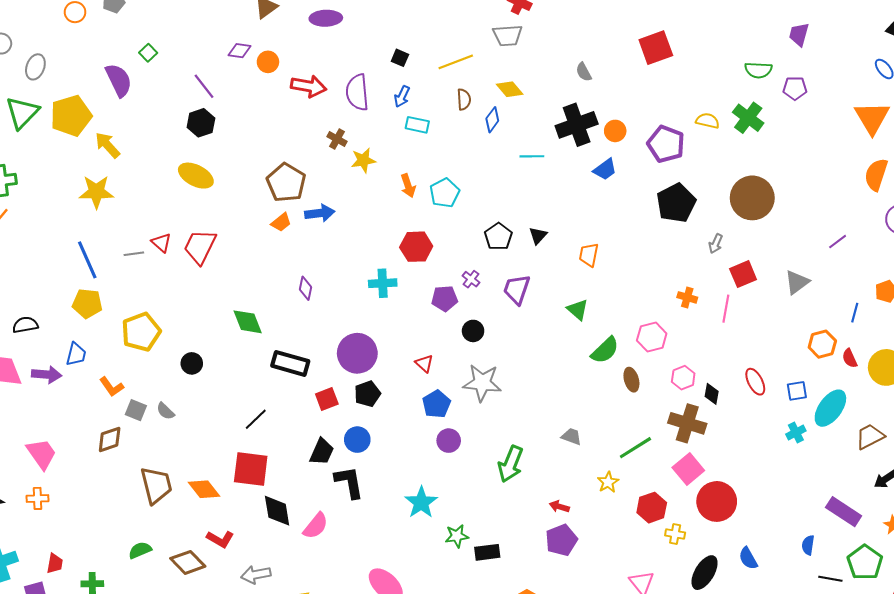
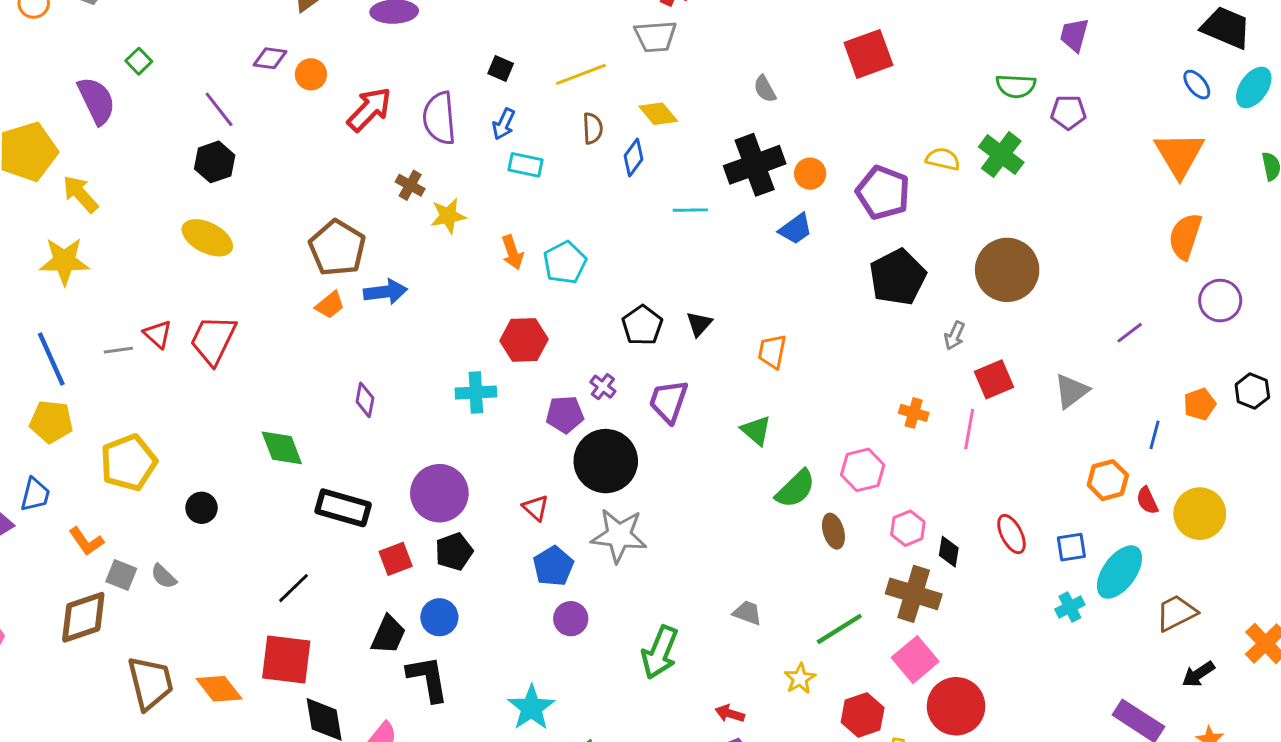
red arrow: (309, 86) -> (369, 109), turned -56
black circle: (473, 331) -> (606, 461), size x2.0
brown diamond: (110, 440) -> (83, 617), size x1.4

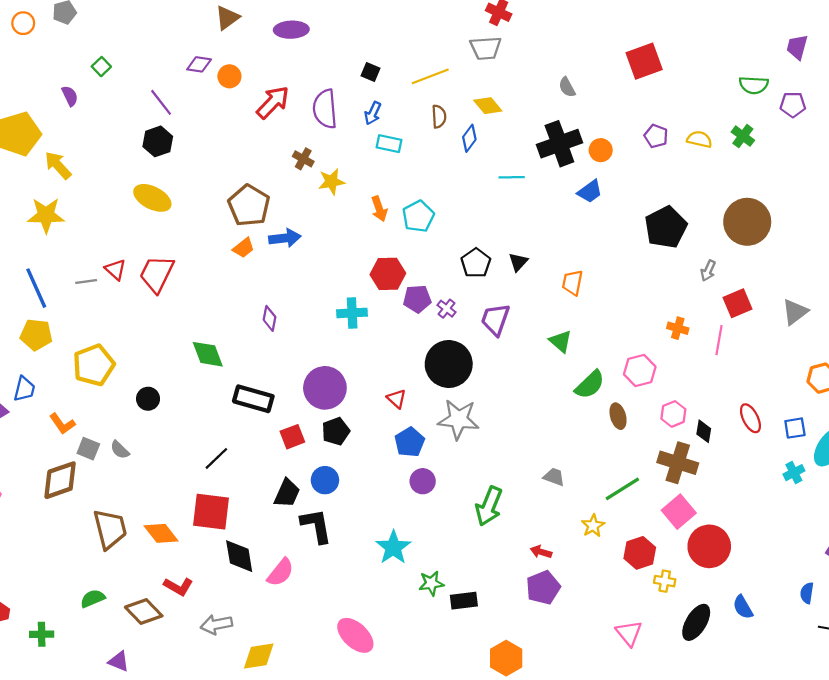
purple semicircle: (96, 101) -> (70, 96), size x0.6
green cross: (1001, 155) -> (743, 136), size x0.7
purple pentagon: (883, 193) -> (656, 136), moved, size x0.6
purple pentagon: (565, 414) -> (417, 299), moved

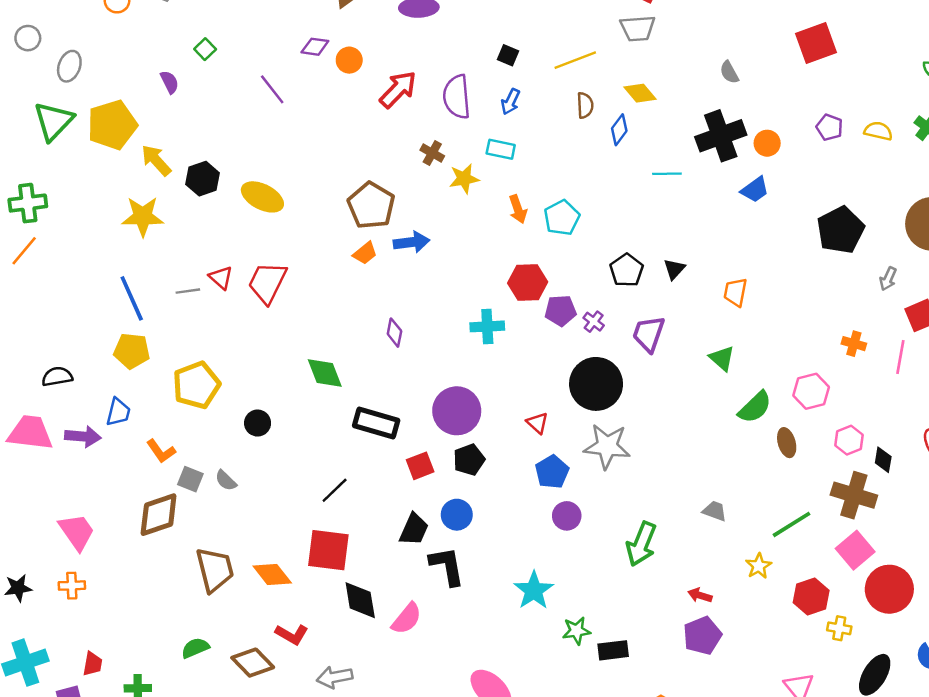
black hexagon: (158, 141) -> (203, 179), moved
cyan rectangle: (389, 144) -> (501, 149), moved

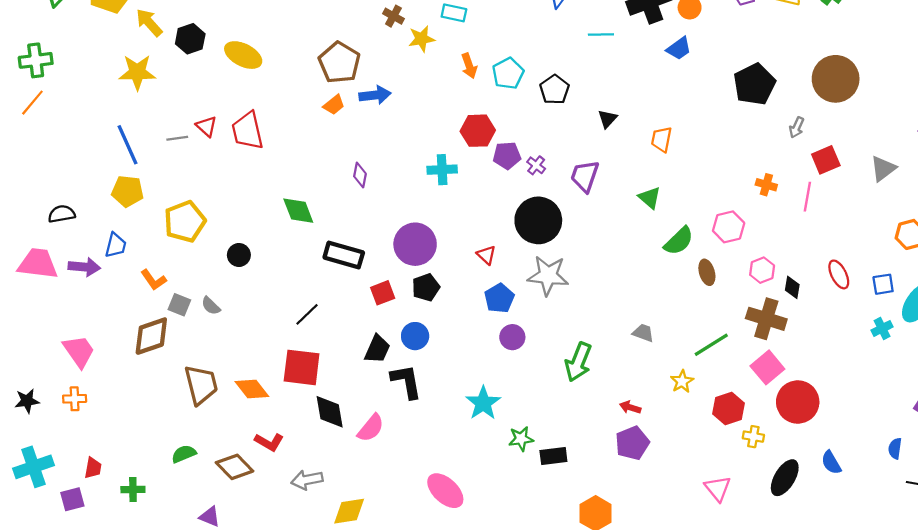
black pentagon: (627, 270) -> (554, 90), moved
red trapezoid: (267, 282) -> (248, 131), turned -39

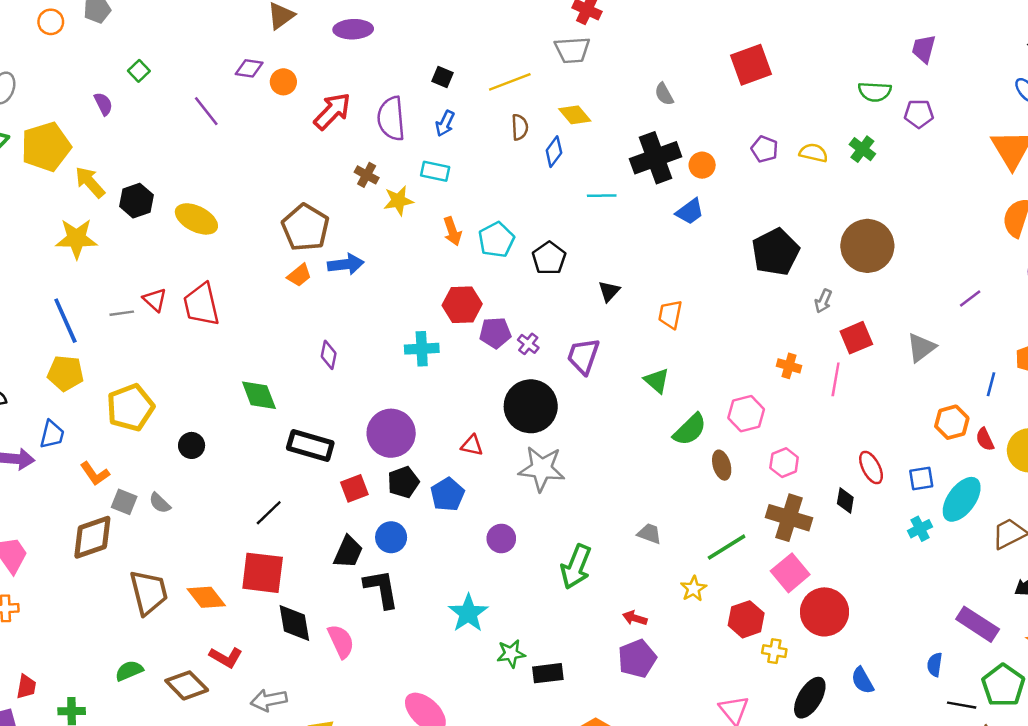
red triangle: (486, 255) -> (472, 445), turned -30
black diamond: (792, 287) -> (845, 501), moved
blue pentagon: (499, 298) -> (447, 494), moved
pink semicircle: (371, 428) -> (341, 641), turned -64

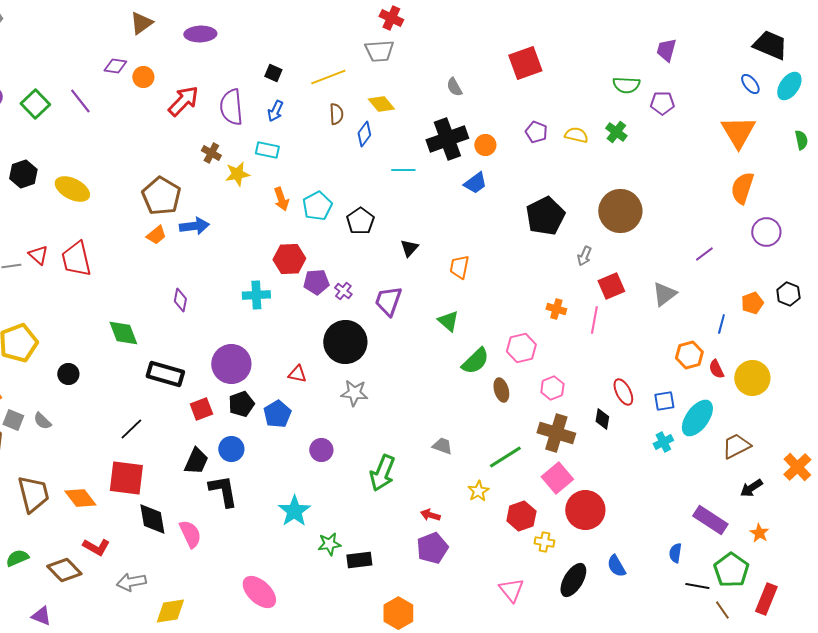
green square: (139, 71) -> (35, 104), moved, size x1.6
gray star: (542, 469) -> (354, 393), size x0.7

